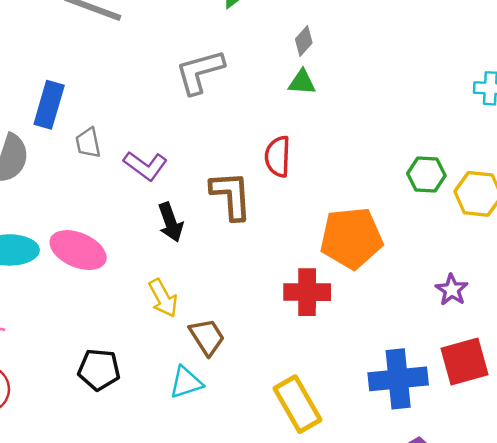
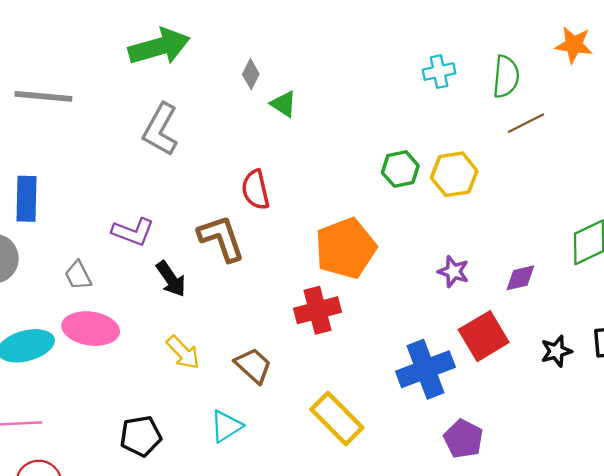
gray L-shape: (200, 72) -> (160, 129), turned -30
green triangle: (302, 82) -> (284, 104), moved, turned 44
gray trapezoid: (88, 143) -> (78, 275), moved
brown trapezoid: (207, 337) -> (253, 365), moved

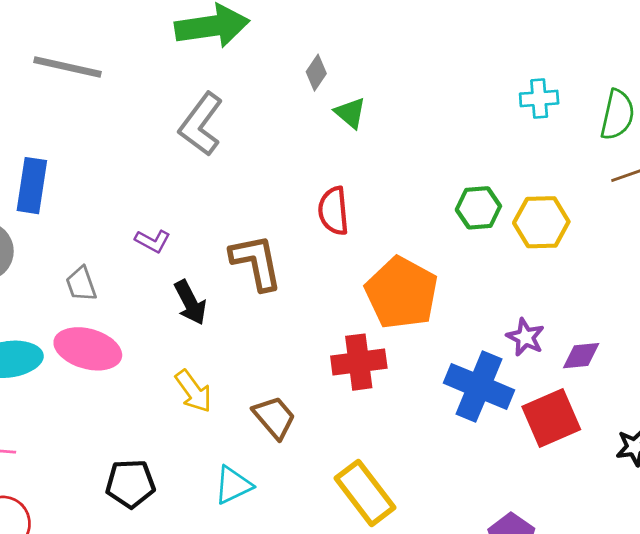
red semicircle: (255, 190) -> (333, 211), moved
purple L-shape: (133, 232) -> (153, 241), size x0.7
orange pentagon: (346, 248) -> (402, 293), turned -30
purple diamond: (520, 278) -> (581, 356), moved
blue cross: (425, 369) -> (479, 386), moved, turned 36

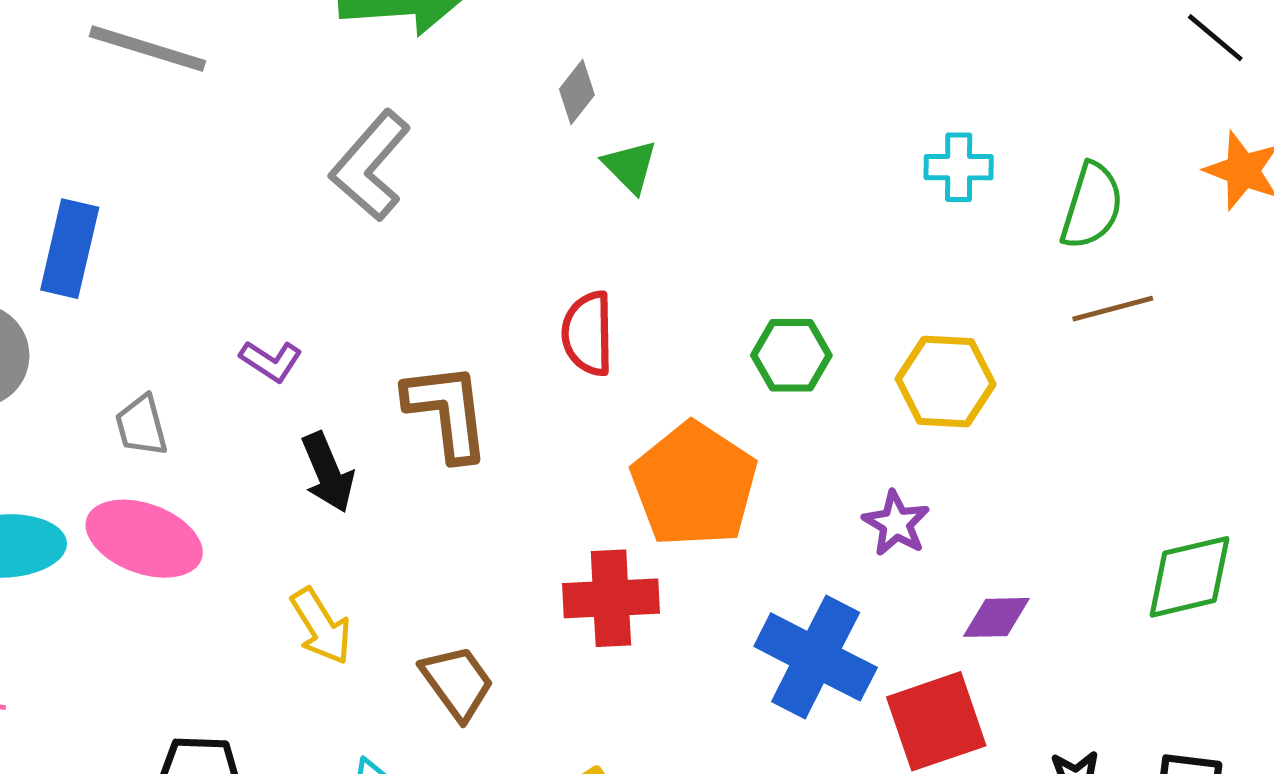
green hexagon: (478, 208) -> (791, 355), moved
purple star: (525, 337) -> (896, 523), moved

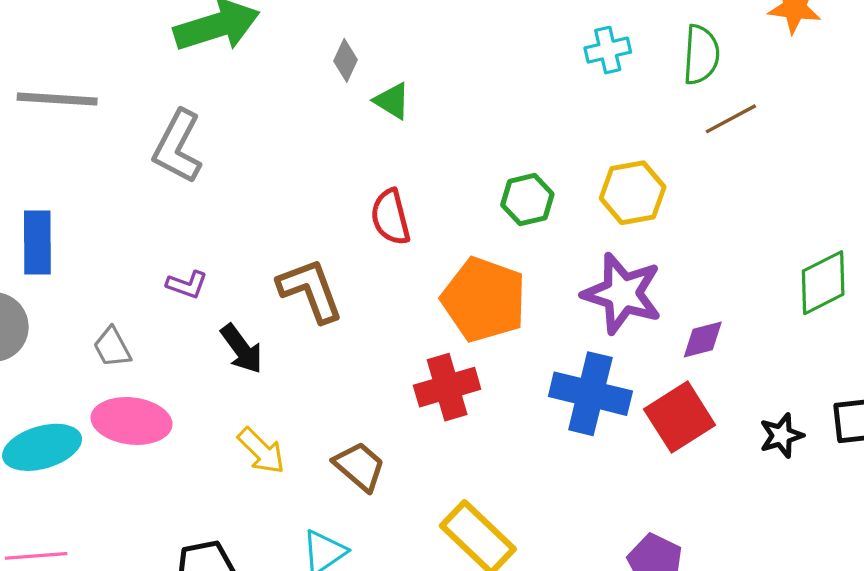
gray L-shape: (370, 166) -> (178, 147), moved
purple star: (896, 523) -> (622, 293), size x1.8

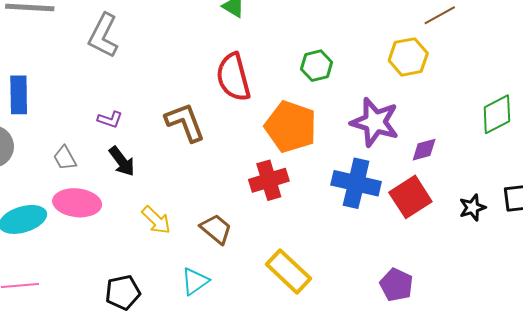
yellow hexagon: (633, 193) -> (408, 57), moved
red semicircle: (390, 217) -> (233, 77), size x1.4
black arrow: (242, 349) -> (122, 161), moved

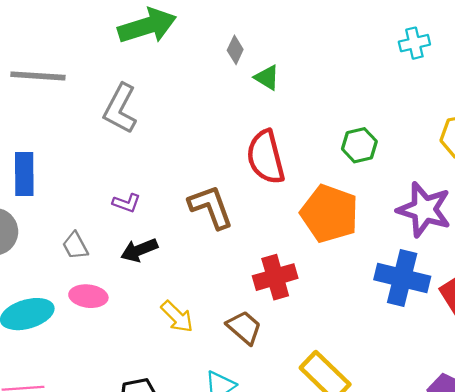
black arrow: (122, 161) -> (139, 250), turned 104
red cross: (269, 180) -> (275, 277), moved
pink ellipse: (77, 203) -> (88, 296), size x0.7

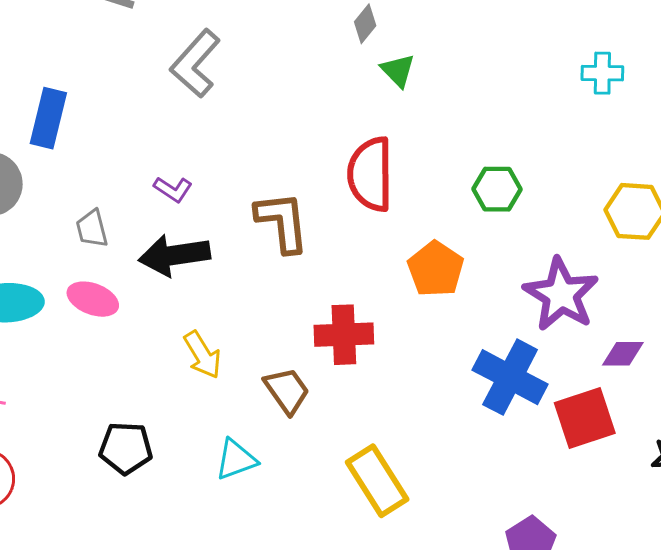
orange pentagon: (329, 214) -> (436, 269), size x0.7
black arrow: (139, 250) -> (174, 255), size x1.4

